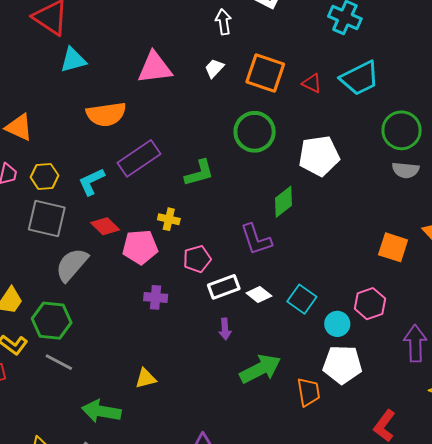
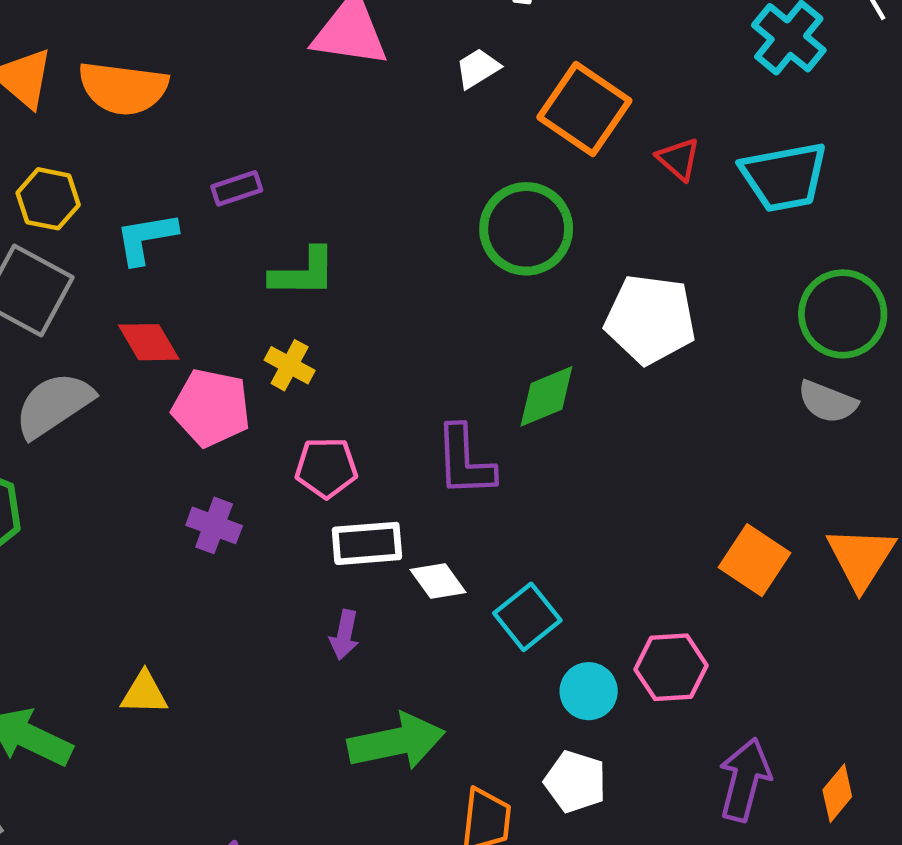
orange semicircle: (106, 114) -> (123, 88), moved
purple rectangle: (139, 158) -> (237, 188), moved, size x0.5
green L-shape: (199, 173) -> (303, 273), moved
white pentagon: (342, 365) -> (575, 782), size x0.7

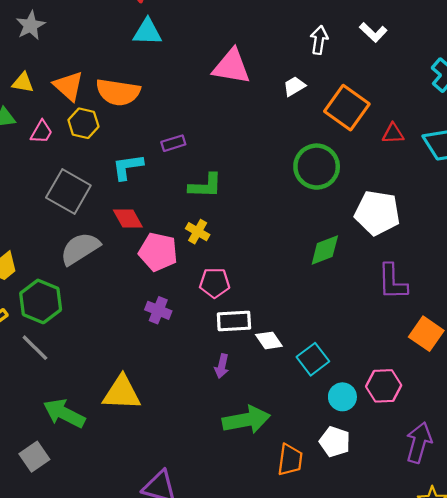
red triangle: (678, 159) -> (393, 134), turned -45
yellow hexagon: (48, 199) -> (83, 123), moved
purple L-shape: (465, 461) -> (392, 282), moved
yellow triangle: (144, 693) -> (122, 393), size x1.6

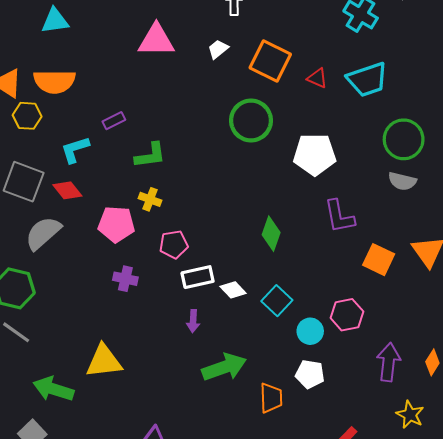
cyan triangle: (147, 32) -> (55, 21), moved
red triangle: (393, 134) -> (317, 78), turned 35
red diamond: (128, 219) -> (67, 190), moved
green diamond: (325, 250) -> (271, 234), moved, turned -40

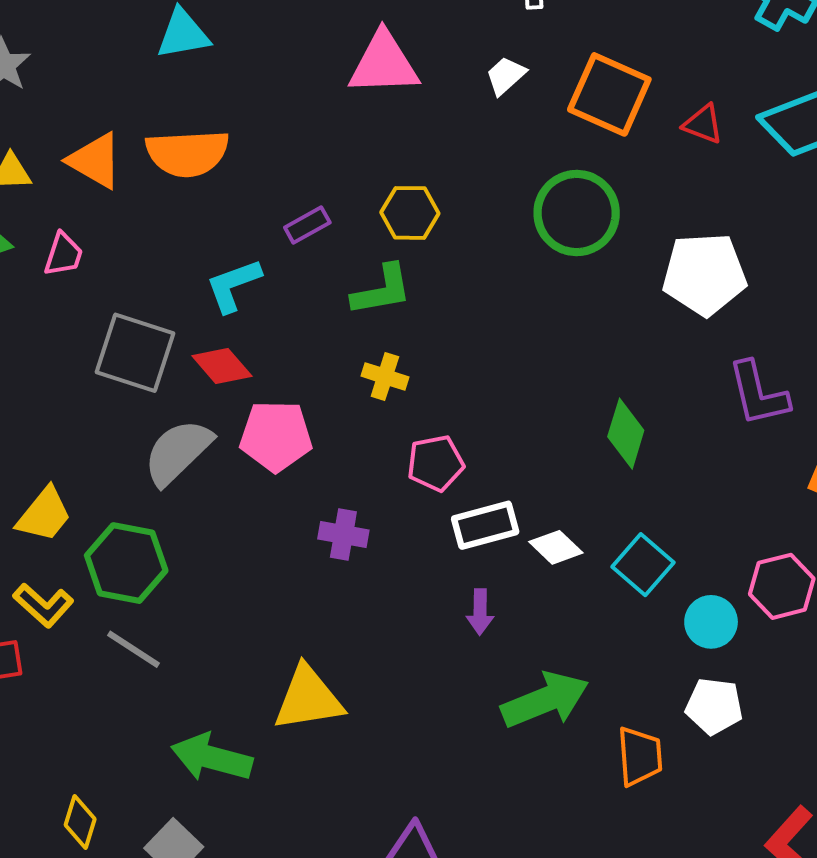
yellow hexagon: (27, 116) -> (410, 213), moved
pink pentagon: (116, 224) -> (276, 436), moved

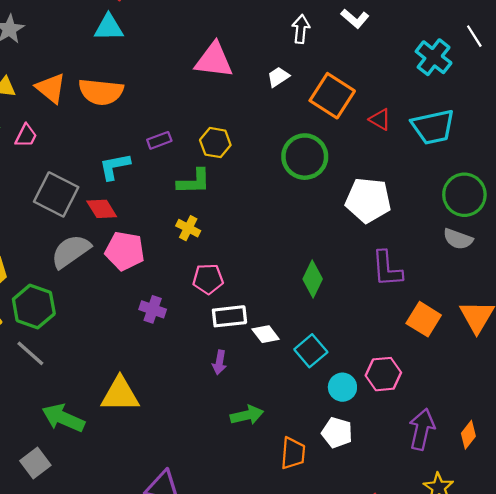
green arrow: (545, 700) -> (247, 415), size x0.7

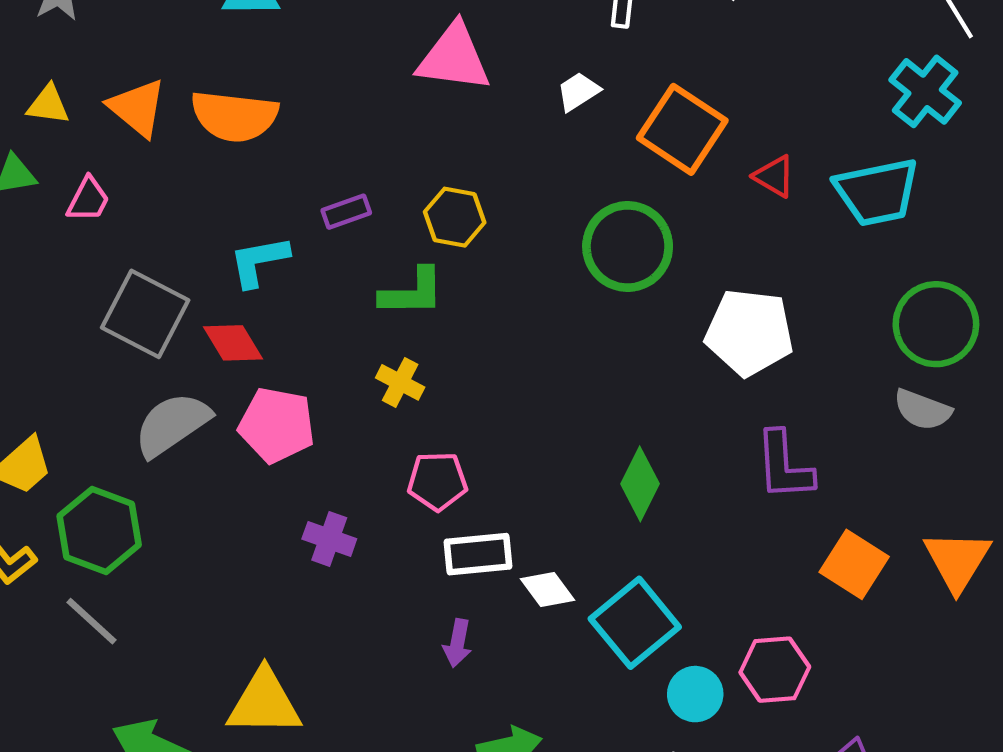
cyan cross: (434, 57) -> (925, 91), moved
cyan square: (311, 351) -> (635, 623), size x1.4

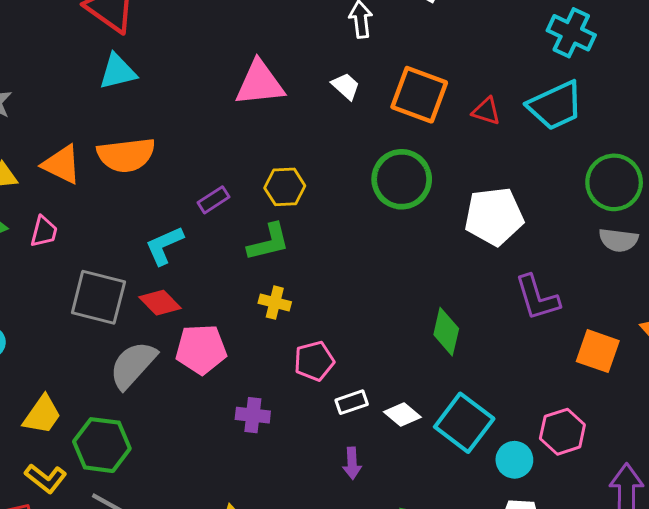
white trapezoid: (578, 92) -> (346, 86), turned 88
white rectangle: (478, 554) -> (352, 402), size x0.7

